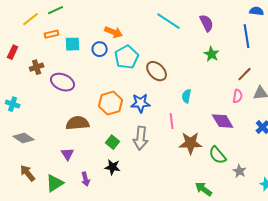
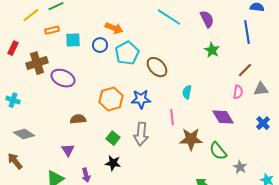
brown cross: (37, 67) -> (37, 63), size x1.5
brown semicircle: (78, 123) -> (78, 119), size x0.7
brown arrow: (28, 173) -> (15, 161), moved

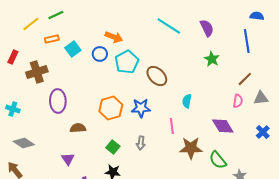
cyan square: (73, 40) -> (73, 49), turned -35
purple ellipse: (63, 78) -> (58, 101), moved, turned 65
gray arrow: (141, 134) -> (141, 143), size x0.6

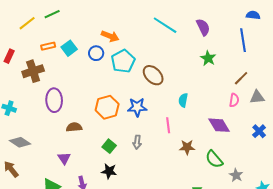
orange rectangle: (52, 39) -> (48, 46), moved
brown star: (191, 148) -> (187, 147), size x0.7

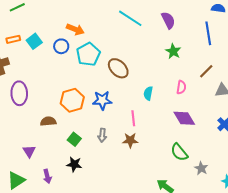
pink semicircle: (234, 100) -> (181, 87), moved
brown semicircle: (74, 127) -> (48, 121), moved
brown star: (187, 147) -> (130, 140), moved

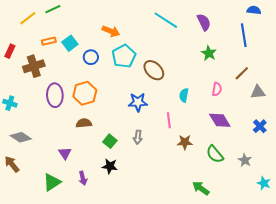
blue circle: (61, 46) -> (91, 57), moved
orange hexagon: (72, 100) -> (85, 93), moved
brown star: (130, 140) -> (185, 142), moved
gray star: (201, 168) -> (245, 160), moved

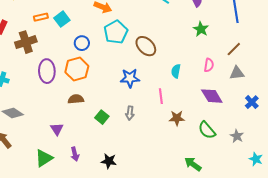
blue circle: (91, 57) -> (82, 43), moved
gray triangle: (258, 92) -> (237, 73), moved
black star: (110, 166) -> (109, 161), moved

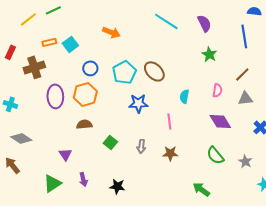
cyan pentagon: (116, 32) -> (124, 72), moved
gray arrow: (130, 113) -> (141, 146), moved
brown star: (177, 118) -> (170, 153), moved

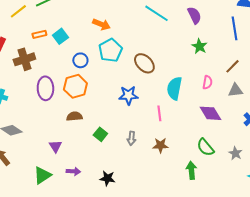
cyan pentagon: (124, 72) -> (110, 50), moved
cyan semicircle: (184, 96) -> (174, 88), size x1.6
purple arrow: (83, 179) -> (73, 171), turned -72
green arrow: (201, 189) -> (191, 170), moved, turned 48

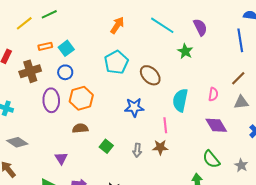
orange arrow: (101, 24) -> (117, 25), moved, turned -78
green star: (199, 46) -> (185, 51), moved
blue circle: (80, 60) -> (65, 72), moved
brown star: (160, 145) -> (160, 147), moved

